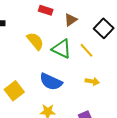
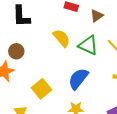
blue semicircle: (51, 82) -> (78, 79), turned 105

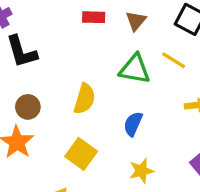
yellow semicircle: (62, 38) -> (84, 99), moved, turned 72
blue semicircle: (78, 79) -> (133, 124), size x0.7

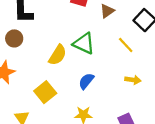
green triangle: (135, 69) -> (84, 43), moved
brown circle: (28, 107) -> (14, 38), moved

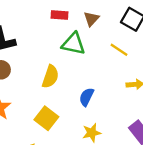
green triangle: (84, 43) -> (73, 44), moved

